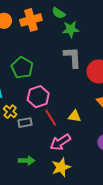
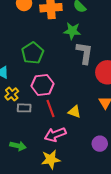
green star: (71, 29) -> (72, 31), moved

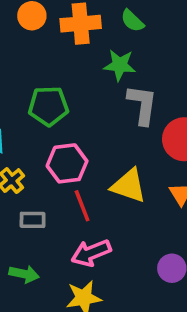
green pentagon: (33, 53) -> (48, 106), turned 30
gray rectangle: (24, 108) -> (33, 220), moved
yellow triangle: (75, 112) -> (129, 186), moved, size x1.5

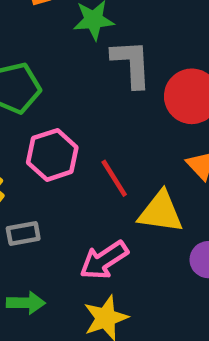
yellow triangle: (129, 186) -> (161, 212), moved
red line: (82, 206) -> (114, 178), moved

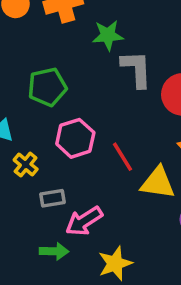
pink arrow: (104, 260) -> (84, 221), moved

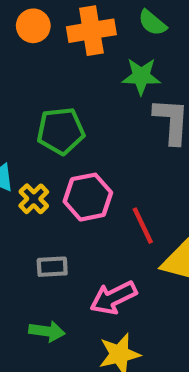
yellow cross: (26, 165) -> (34, 199), moved
pink arrow: (84, 221) -> (113, 298), moved

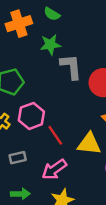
red line: (143, 226) -> (55, 135), moved

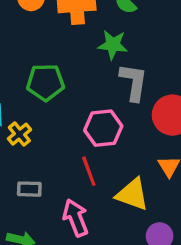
pink hexagon: (31, 116) -> (103, 128), moved
pink arrow: (54, 169) -> (76, 218), turned 90

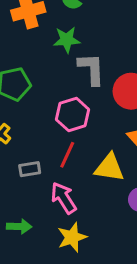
red line: (89, 171) -> (67, 155), turned 56
gray rectangle: (29, 189) -> (30, 169), moved

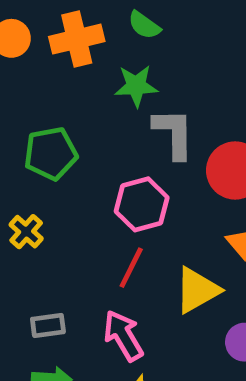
yellow triangle: (109, 168) -> (197, 290), turned -40
gray rectangle: (30, 169) -> (48, 325), moved

